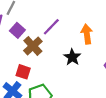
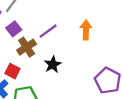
orange arrow: (87, 34) -> (86, 30), moved
black star: (72, 57) -> (53, 65), moved

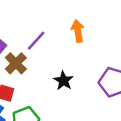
black star: (53, 65) -> (63, 81), moved

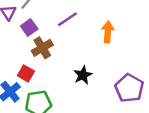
purple line: (36, 41) -> (67, 19), moved

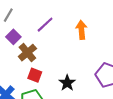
red square: (26, 73) -> (35, 75), moved
black star: (83, 75) -> (67, 83), moved

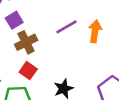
purple line: (45, 25) -> (66, 27), moved

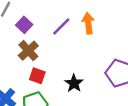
purple square: (14, 20) -> (24, 25), moved

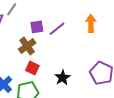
orange arrow: (88, 23) -> (91, 23), moved
purple square: (24, 25) -> (37, 27), moved, turned 32

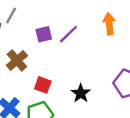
brown cross: (27, 46) -> (17, 60), moved

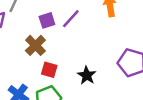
brown cross: (17, 60) -> (35, 45), moved

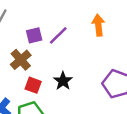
black star: (87, 75) -> (63, 81), moved

